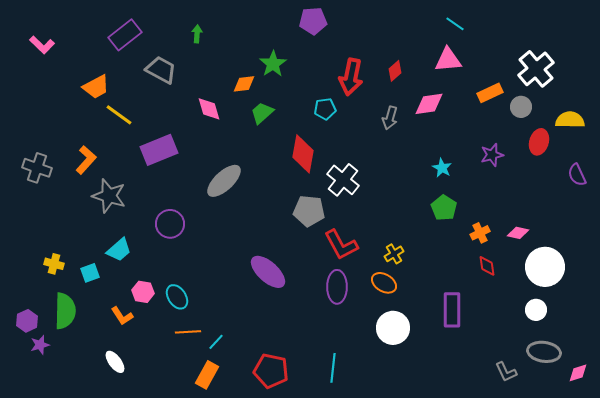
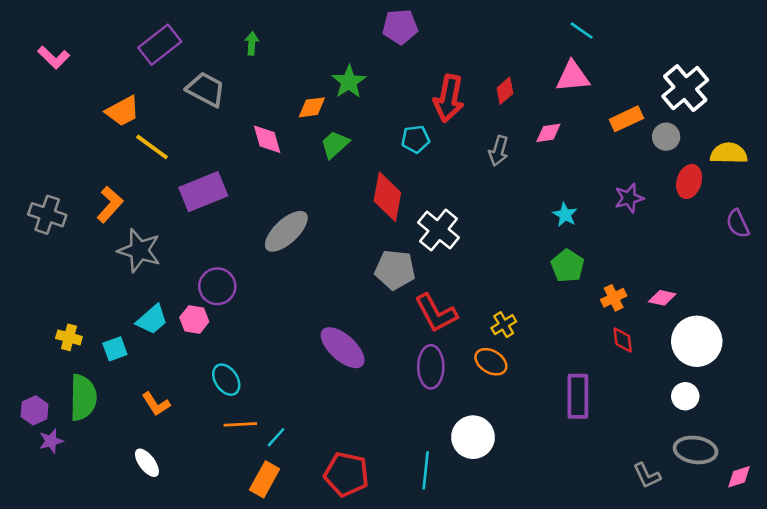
pink diamond: (429, 104) -> (548, 133), size x0.7
pink hexagon: (143, 292) -> (194, 320), moved
white circle: (393, 328) -> (473, 437), moved

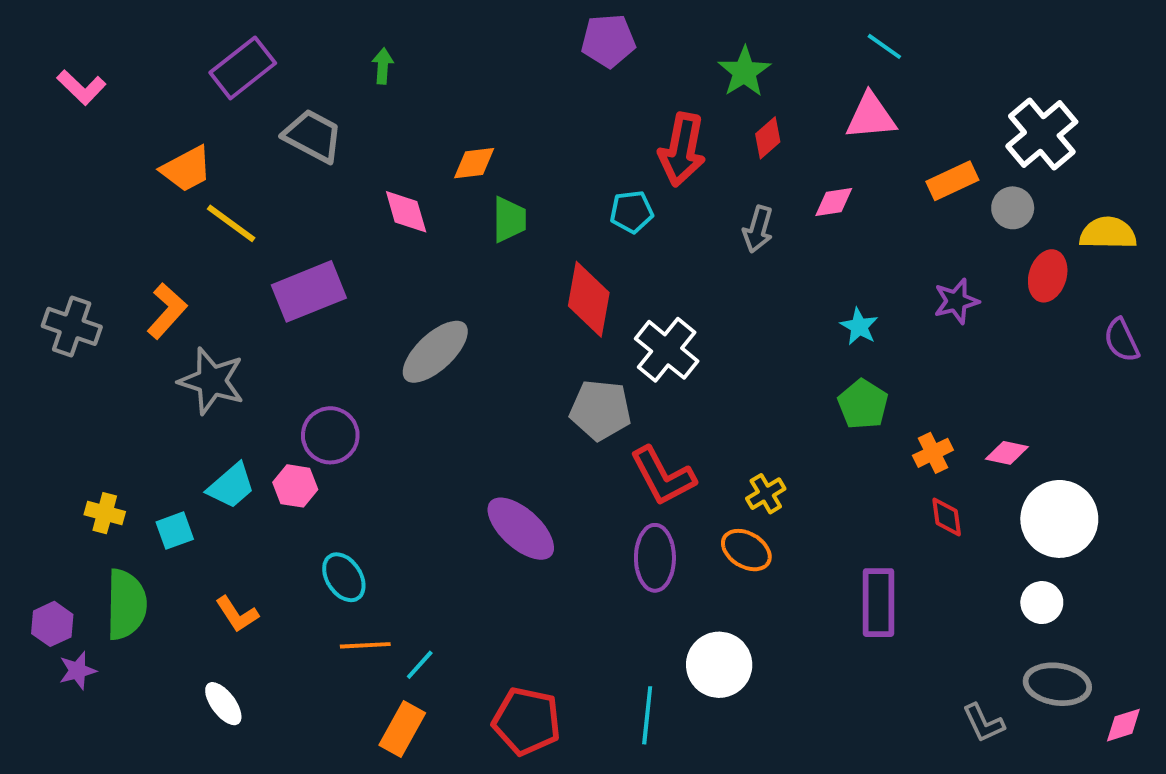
green star: (349, 82) -> (744, 72), moved
green trapezoid: (335, 144) -> (509, 220), turned 132

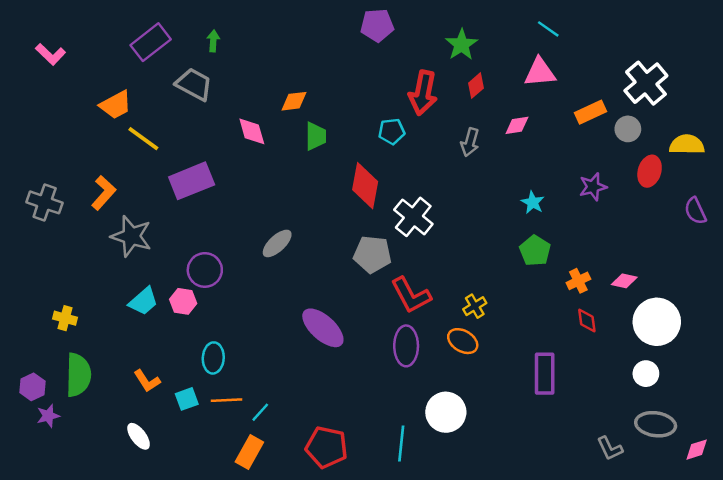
green arrow: (383, 66) -> (213, 41), moved
gray ellipse: (435, 352) -> (277, 243), moved, size x0.7
cyan square: (175, 531) -> (187, 399), moved
cyan ellipse: (344, 577) -> (213, 358), turned 36

